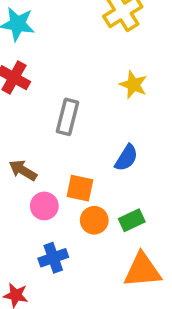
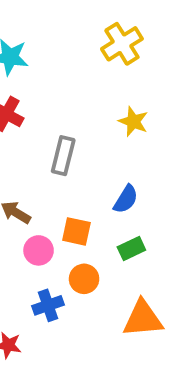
orange circle: (94, 220) -> (84, 279), moved
green rectangle: (132, 220) -> (131, 249), moved

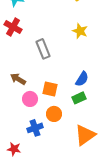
gray rectangle: (63, 156) -> (43, 49), turned -36
blue semicircle: (126, 199) -> (82, 79), moved
orange triangle: (143, 319) -> (85, 135), turned -30

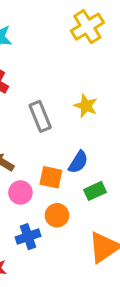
yellow star: (80, 31) -> (86, 106), moved
blue semicircle: (82, 79) -> (78, 162), moved

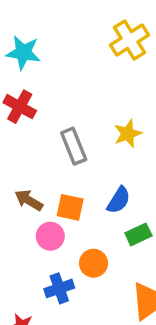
yellow star: (86, 106) -> (128, 134), turned 30
orange square: (51, 177) -> (70, 207), moved

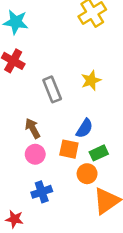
brown arrow: (29, 200) -> (33, 128), moved, turned 30
orange square: (70, 207) -> (69, 149), moved
orange circle: (93, 263) -> (87, 174), moved

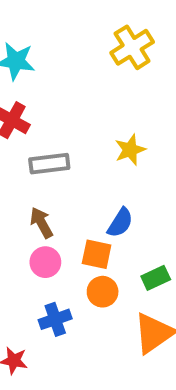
gray rectangle: (52, 89) -> (49, 164), moved, turned -75
green rectangle: (99, 153) -> (156, 278), moved
orange circle: (87, 174) -> (103, 292), moved

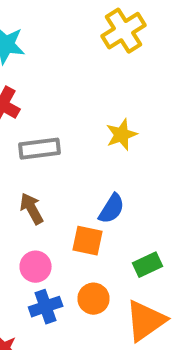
pink circle: (45, 262) -> (36, 267), moved
orange circle: (103, 292) -> (93, 299), moved

